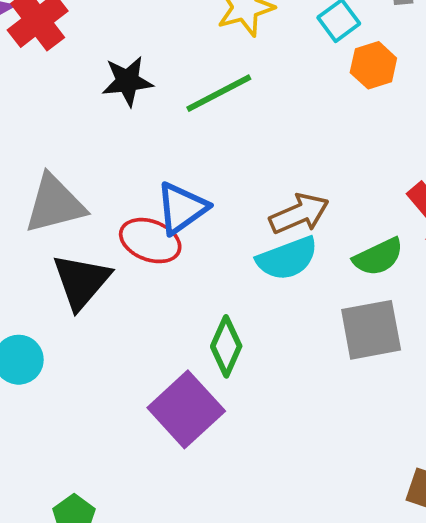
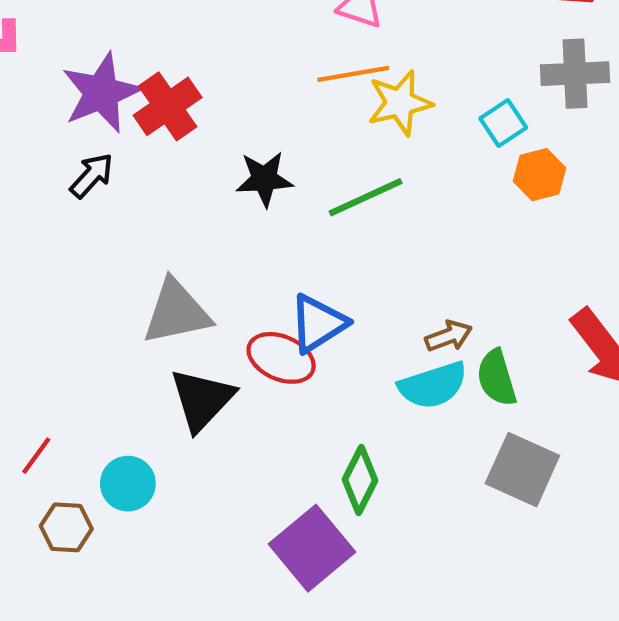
brown arrow: (299, 214) -> (449, 336), size x0.7
green semicircle: (378, 257) -> (497, 378), moved, turned 96
gray square: (371, 330) -> (522, 470), turned 32

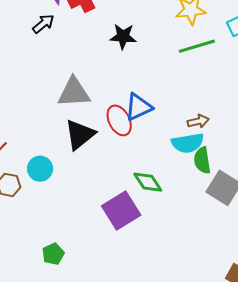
green line: (366, 197) -> (197, 46), moved
red ellipse: (281, 358) -> (119, 120), turned 32
green semicircle: (497, 378) -> (202, 160), moved
green diamond: (360, 480) -> (148, 182), turned -68

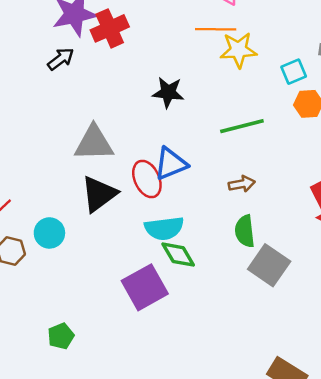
black star: (123, 37) -> (168, 92), moved
green line: (197, 46) -> (242, 126), moved
cyan semicircle: (188, 143) -> (164, 228), moved

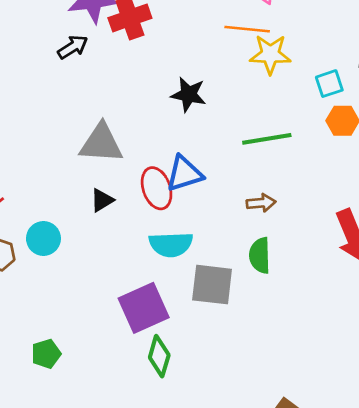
black triangle: (99, 194) -> (102, 200), size x0.6
green diamond: (178, 255) -> (159, 356), moved, turned 42
gray square: (269, 265) -> (212, 285), moved, turned -33

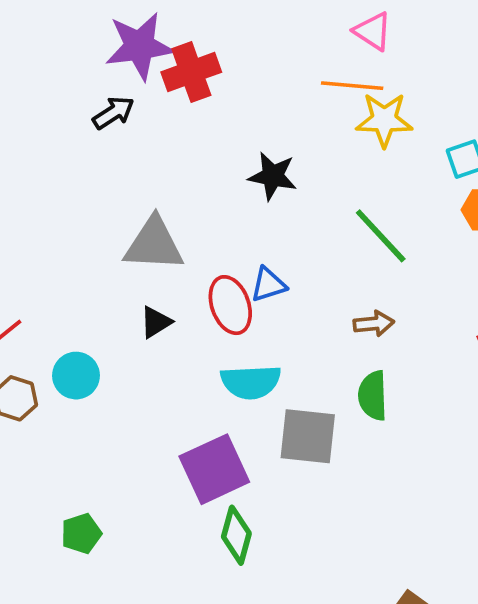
green line: (267, 139) -> (381, 236), turned 57
blue triangle: (184, 174) -> (268, 285), size x0.7

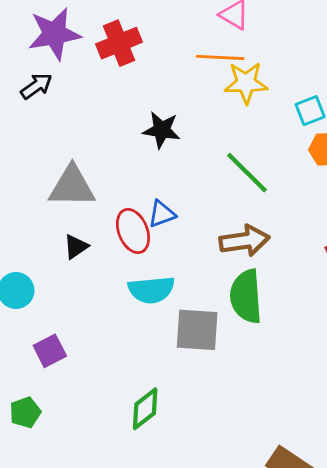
red cross: (191, 72) -> (119, 43), moved
brown arrow: (374, 324) -> (244, 241), size x1.6
green semicircle: (373, 396) -> (246, 296), size x1.4
purple square: (214, 469) -> (50, 351), moved, size x0.6
green diamond: (236, 535) -> (145, 409), turned 39

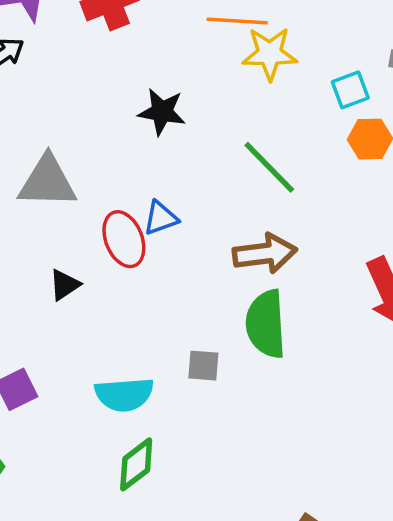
black triangle: (76, 247) -> (65, 285), moved
cyan semicircle: (151, 290) -> (124, 394), moved
gray square: (197, 330) -> (203, 366), size x0.6

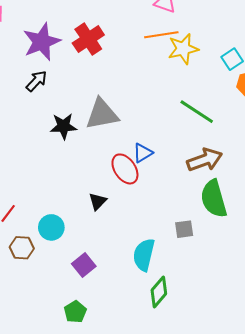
black star: (162, 112) -> (63, 126), moved
gray triangle: (47, 182) -> (102, 114), moved
cyan semicircle: (124, 394) -> (144, 255), turned 120

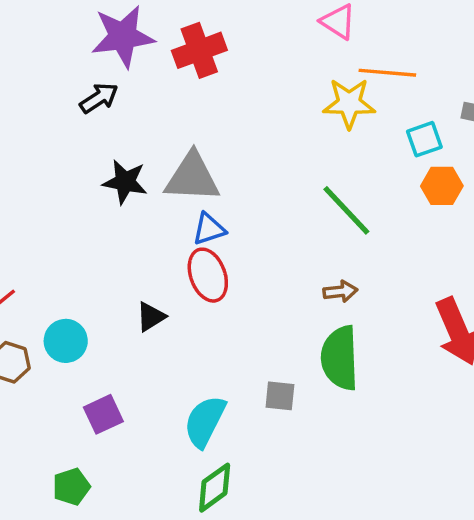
orange line: (161, 35) -> (387, 73), moved
blue triangle: (143, 153) -> (209, 229), moved
brown arrow: (205, 160) -> (340, 291), size x0.6

